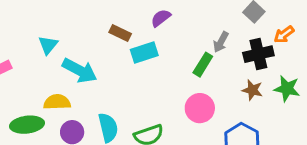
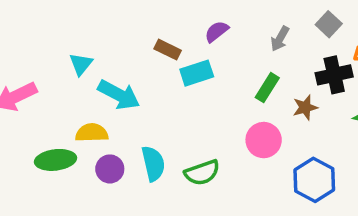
gray arrow: (221, 42) -> (280, 39), moved
brown star: (252, 90) -> (305, 107), moved, turned -30

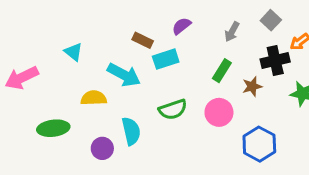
cyan triangle: (81, 64) -> (73, 52), turned -30
cyan arrow: (119, 95) -> (124, 75), moved
yellow semicircle: (92, 133) -> (94, 98), moved
purple circle: (110, 169) -> (102, 148), moved
green semicircle: (202, 173) -> (173, 109), moved

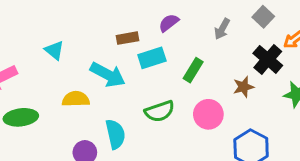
brown rectangle: (143, 40) -> (128, 38), turned -36
black cross: (275, 61) -> (268, 59), turned -36
green rectangle: (222, 71) -> (193, 70), moved
green ellipse: (53, 128) -> (21, 117), moved

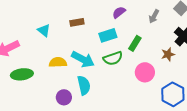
brown rectangle: (128, 38) -> (77, 22), moved
cyan arrow: (108, 75) -> (83, 59), moved
green semicircle: (160, 111) -> (113, 58), moved

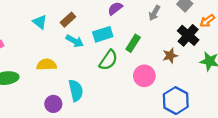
brown rectangle: (77, 22) -> (68, 20), turned -32
cyan triangle: (44, 30) -> (40, 22), moved
green semicircle: (113, 58) -> (108, 60), turned -36
cyan arrow: (83, 59) -> (75, 41), moved, size x0.7

